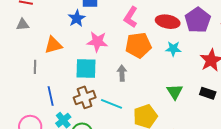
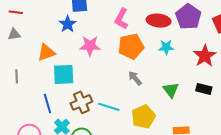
gray line: (35, 67) -> (17, 76), moved
cyan square: (86, 68) -> (64, 74), moved
gray arrow: (122, 73) -> (135, 78), moved, turned -35

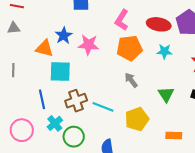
blue star: (68, 24) -> (64, 36), moved
orange triangle: (46, 52) -> (44, 48), turned 30

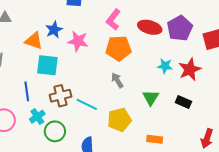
cyan star: (164, 51) -> (165, 66), moved

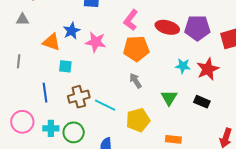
purple pentagon: (180, 28) -> (197, 28), turned 30
cyan square: (47, 65) -> (65, 66), size x0.6
cyan cross: (37, 117) -> (51, 128), moved, turned 35

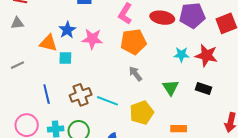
gray line: (19, 61) -> (17, 65), turned 64
cyan square: (65, 66) -> (65, 58), moved
red star: (208, 69) -> (206, 55), turned -30

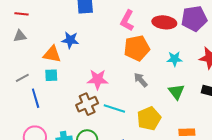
blue star: (67, 30) -> (70, 40), turned -30
pink star: (92, 39) -> (98, 79), moved
cyan star: (181, 55) -> (174, 59), moved
cyan square: (65, 58) -> (51, 75), moved
blue line: (47, 94) -> (36, 98), moved

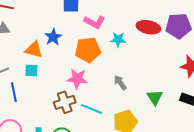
pink L-shape: (127, 21) -> (95, 22), moved, turned -95
blue star: (70, 40) -> (53, 37), turned 30
orange pentagon: (137, 48) -> (88, 50), moved
cyan star: (174, 59) -> (118, 40), moved

